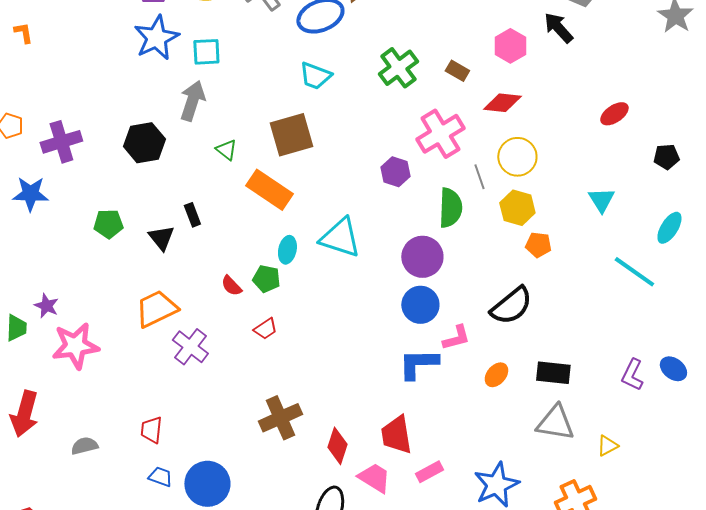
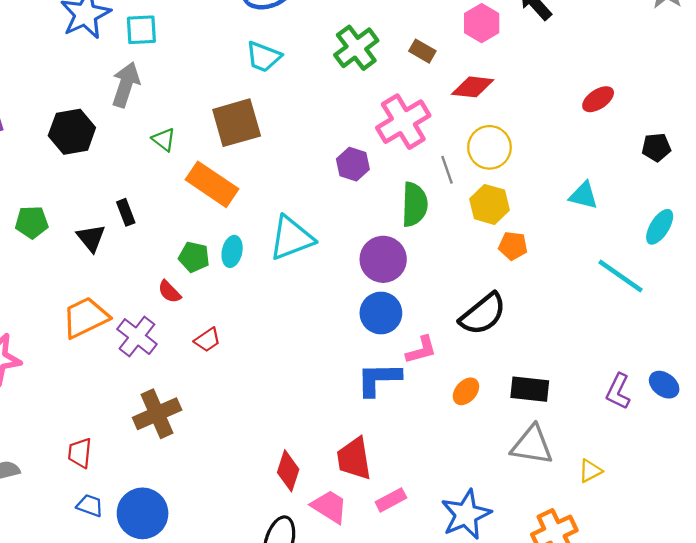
cyan triangle: (601, 200) -> (584, 195), turned -44
cyan triangle: (340, 238) -> (291, 238), turned -39
green pentagon: (266, 279) -> (194, 257), moved
purple cross: (190, 347) -> (137, 337), moved
brown cross: (280, 418) -> (157, 414), moved

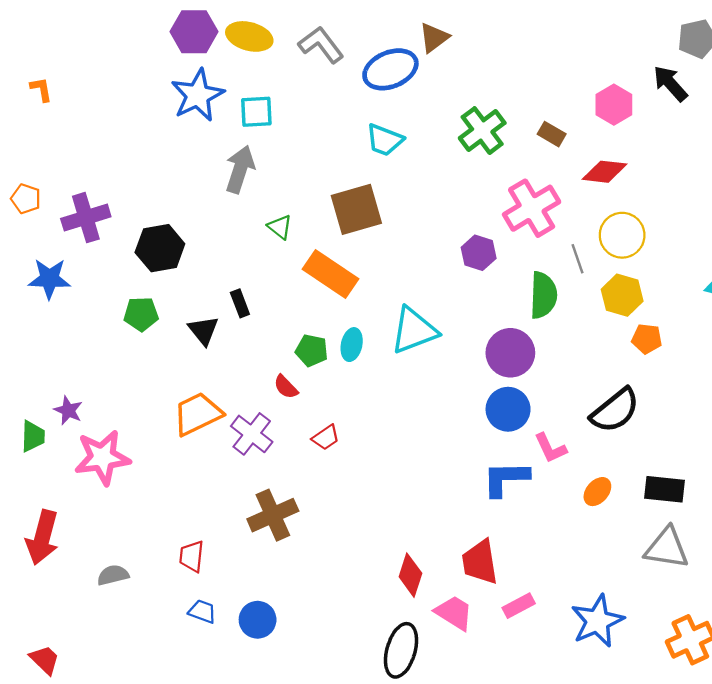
black hexagon: (72, 132) -> (160, 248), moved
pink L-shape: (421, 350) -> (550, 448), turned 80
blue circle: (143, 513) -> (258, 620), size x0.7

